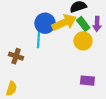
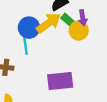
yellow circle: (83, 41) -> (79, 31), moved
purple rectangle: (87, 81) -> (60, 81), moved, size x1.6

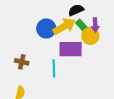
cyan line: (25, 45) -> (54, 68), moved
purple rectangle: (60, 81) -> (71, 49), moved

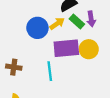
yellow arrow: (64, 26) -> (57, 24), size x0.6
yellow circle: (90, 36) -> (89, 49), moved

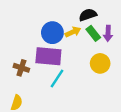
purple rectangle: (66, 48) -> (48, 56), moved
cyan line: (50, 71) -> (57, 78), turned 30

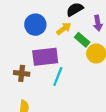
blue circle: (52, 33) -> (35, 25), moved
green rectangle: (93, 33) -> (82, 40), moved

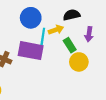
cyan line: (58, 76) -> (43, 37), moved, turned -30

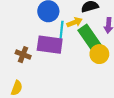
green rectangle: (70, 45) -> (89, 37), size x1.6

